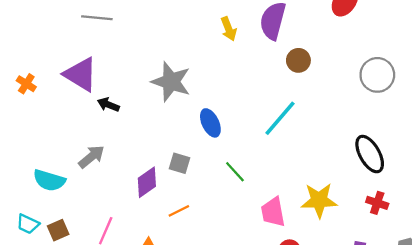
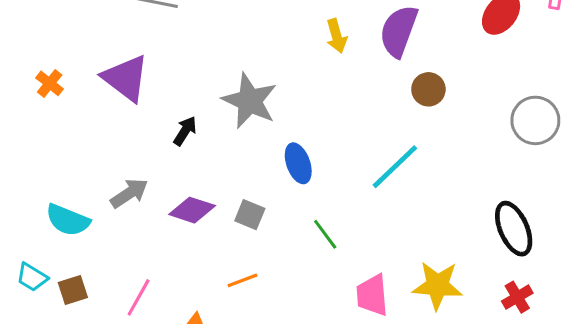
black arrow: (108, 105) -> (185, 131), moved, turned 95
purple diamond: (147, 182) -> (192, 210), moved, turned 48
red cross: (377, 203) -> (517, 297), turned 35

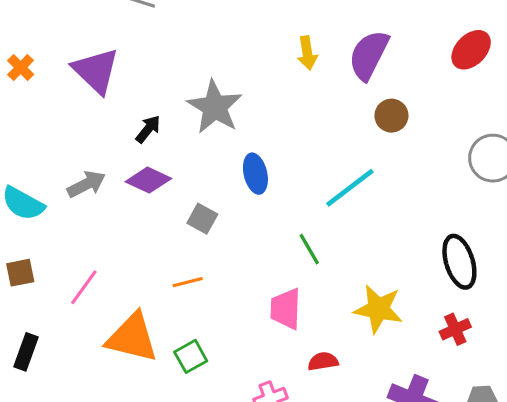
purple diamond: (192, 210) -> (148, 180), moved
green line: (325, 234) -> (309, 249), moved
pink trapezoid: (372, 295) -> (286, 309), moved

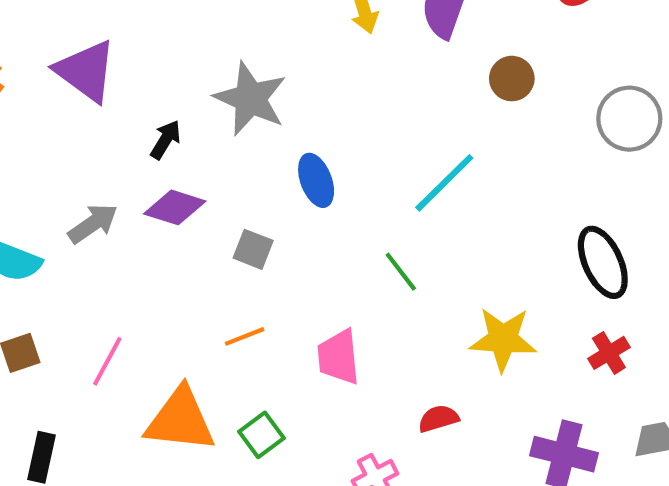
brown circle: (391, 116) -> (512, 79), moved
pink trapezoid: (286, 309) -> (339, 357), moved

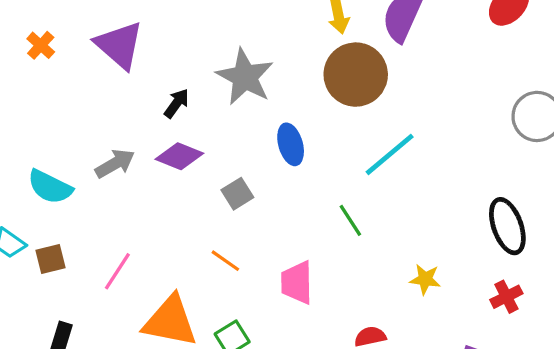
brown circle: (512, 79) -> (356, 75), moved, size x1.8
gray square: (253, 249) -> (237, 194), turned 32
orange line: (245, 336) -> (225, 261), turned 52
yellow star: (503, 339) -> (425, 279), size x0.6

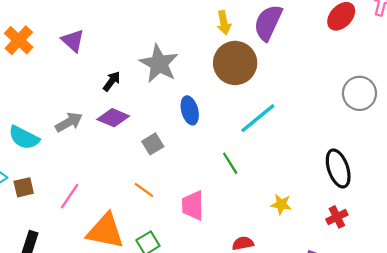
orange cross: (41, 45) -> (19, 40), size x1.5
purple triangle: (119, 45) -> (73, 41), size x0.7

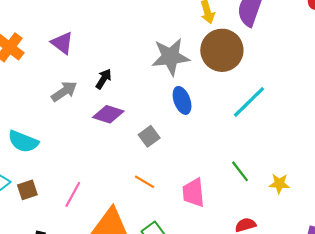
gray star: (159, 64) -> (171, 57), moved, turned -30
gray arrow: (69, 122) -> (64, 91), moved
green line: (230, 163) -> (240, 171), moved

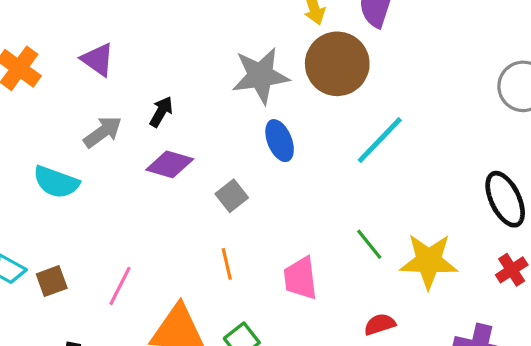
cyan semicircle: (23, 142) -> (56, 182), moved
orange line: (144, 182) -> (227, 264), turned 48
yellow star: (279, 184) -> (429, 261), size x1.8

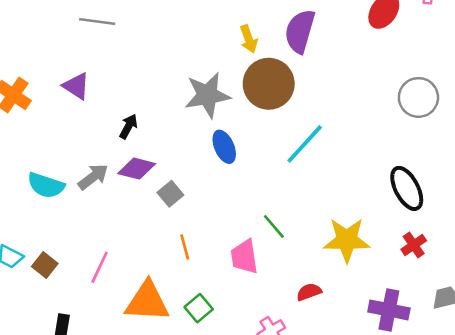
gray arrow: (103, 132) -> (93, 177), moved
gray square: (232, 196) -> (170, 194), moved
green line: (369, 244) -> (274, 226), moved
brown square: (52, 281) -> (45, 265), turned -30

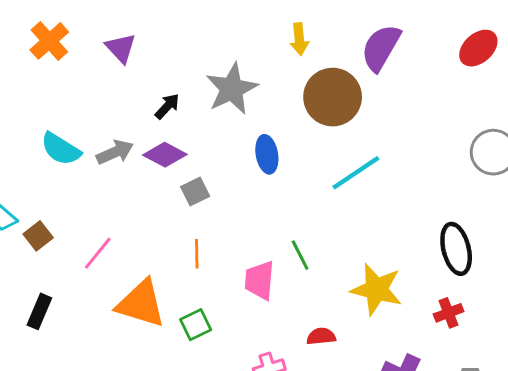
yellow arrow: (249, 39) -> (299, 39), moved
gray star: (207, 95) -> (232, 89), moved, turned -30

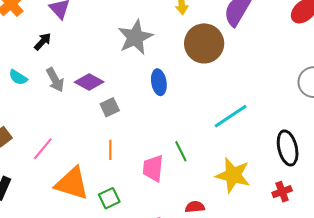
black arrow: (167, 106) -> (43, 42), moved
cyan semicircle: (61, 149) -> (18, 77), size x0.7
gray arrow: (115, 152) -> (55, 80), turned 85
cyan line: (356, 173) -> (231, 116), moved

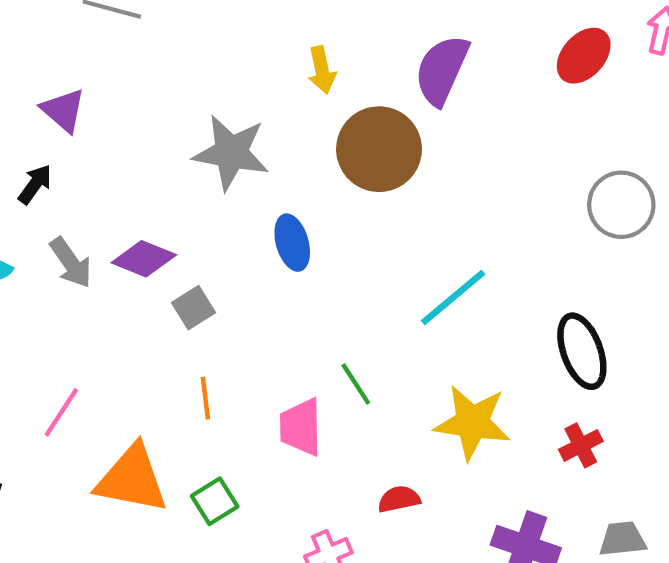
gray star: (135, 37) -> (231, 153), turned -30

